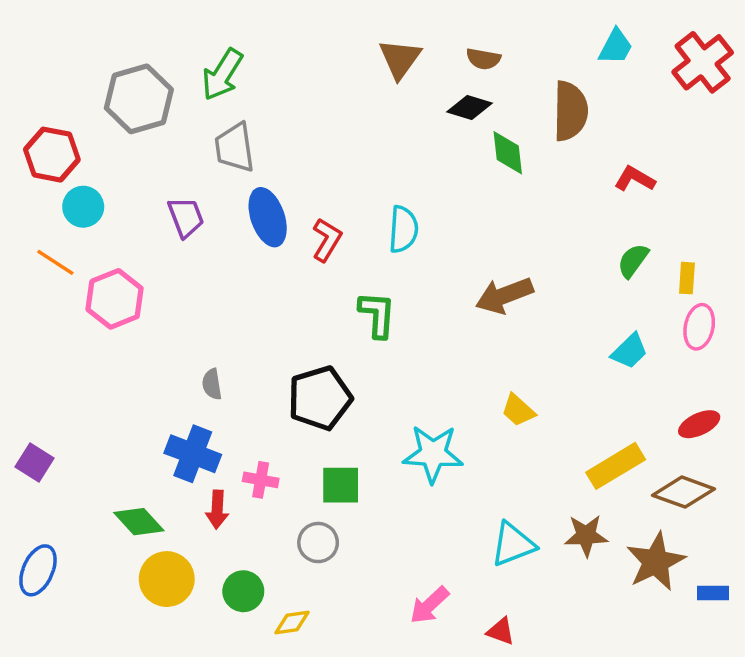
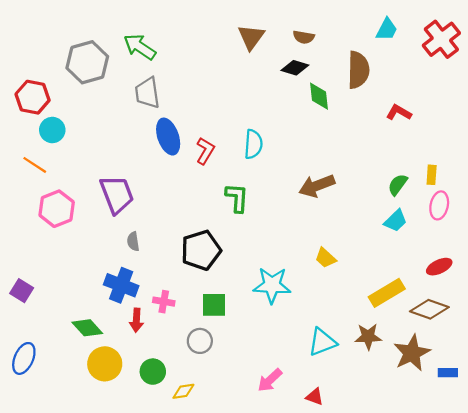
green arrow: (222, 74) -> (140, 47), turned 92
purple trapezoid: (186, 217) -> (117, 194), moved, size x1.5
green semicircle: (633, 261) -> (398, 185), moved
pink hexagon: (115, 299) -> (57, 209), moved

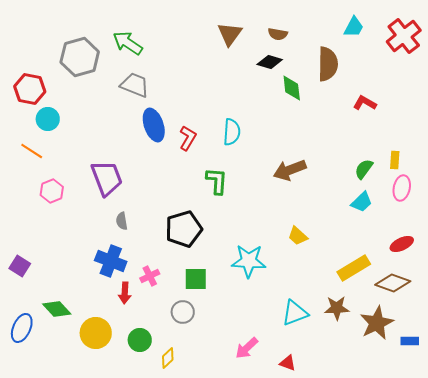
gray trapezoid: (147, 93) -> (135, 85), turned 120
pink hexagon: (57, 209) -> (52, 191), size x0.7
pink cross: (164, 302) -> (150, 276), turned -36
green diamond: (87, 328) -> (57, 309), moved
yellow diamond: (183, 391) -> (168, 358), turned -35

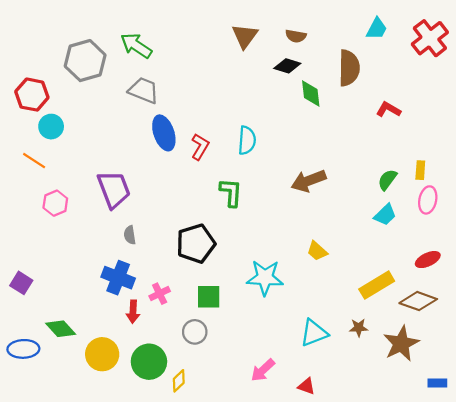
brown star: (337, 308) -> (359, 328), size x0.7
blue ellipse: (22, 328) -> (23, 349), turned 64
green circle: (140, 340) -> (149, 362), size x1.4
blue rectangle: (410, 341) -> (437, 383), moved

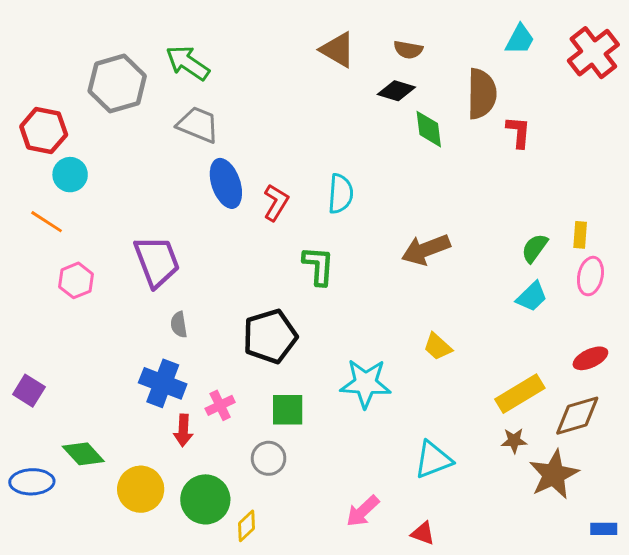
brown triangle: (245, 36) -> (338, 50), turned -36
red L-shape: (388, 109) -> (518, 132), moved, turned 65
brown diamond: (418, 301) -> (577, 416), turned -36
brown star: (359, 328) -> (514, 441), moved

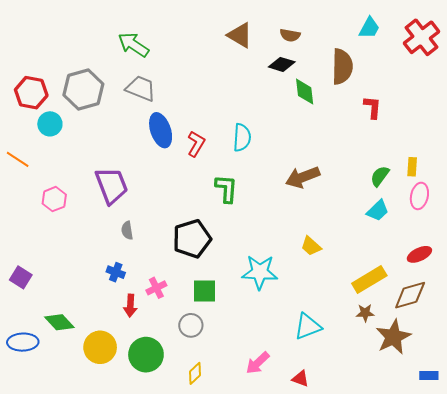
gray hexagon: (117, 83) -> (83, 89), moved
red L-shape: (518, 132) -> (372, 107), moved
orange line: (47, 222) -> (18, 159), moved
blue cross: (163, 383) -> (116, 272), size x0.6
yellow diamond: (246, 526) -> (195, 373), moved

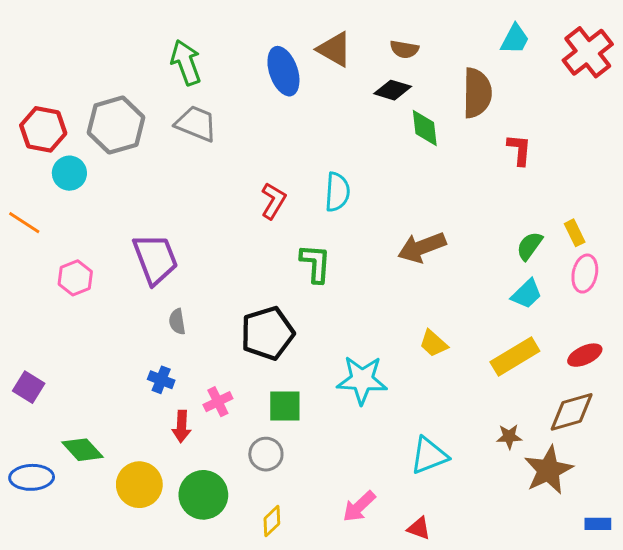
green arrow: (133, 45) -> (186, 62), turned 36
blue ellipse: (161, 130) -> (283, 71), moved
yellow rectangle: (412, 167) -> (575, 233), turned -30
yellow rectangle: (369, 279) -> (515, 357), moved

